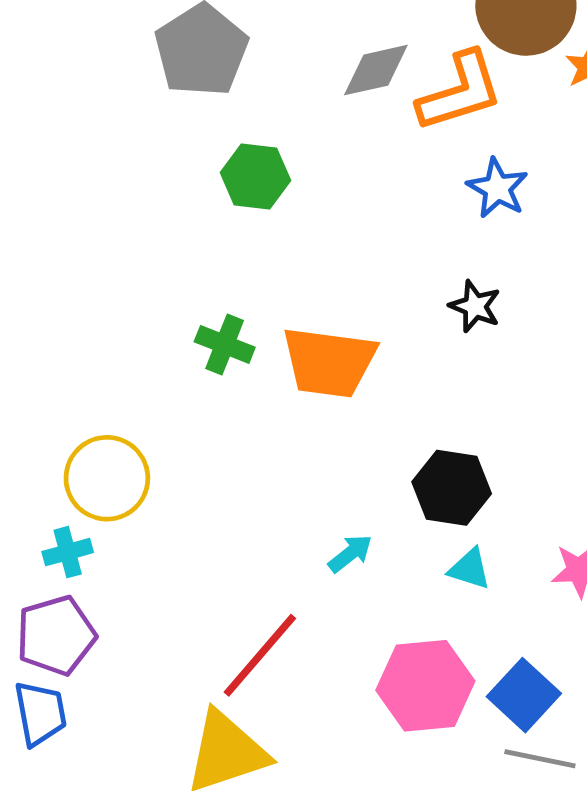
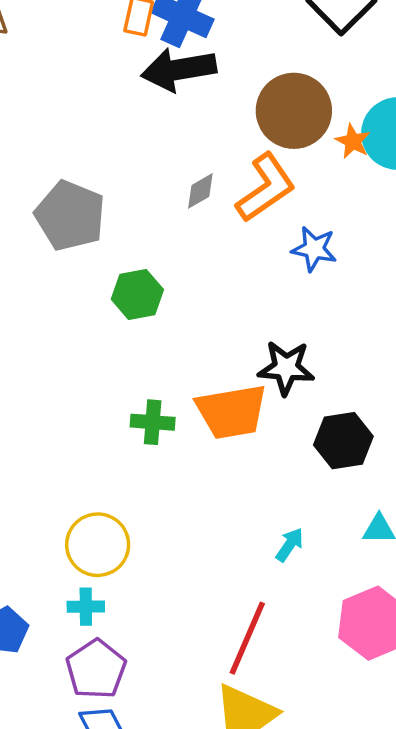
gray diamond: (376, 70) -> (200, 191), size x0.7
black star: (475, 306) -> (286, 368), moved, size x1.4
black hexagon: (452, 488) -> (343, 441), moved
cyan cross: (68, 552) -> (86, 607), turned 32

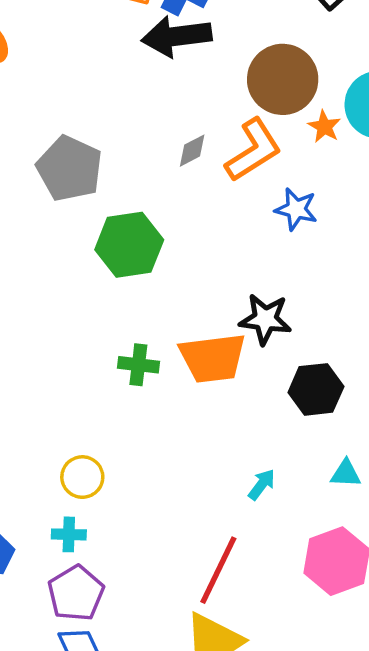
orange star: (353, 141) -> (324, 127), moved
green hexagon: (137, 294) -> (129, 245), size x1.4
yellow circle: (98, 545) -> (82, 477), size x0.7

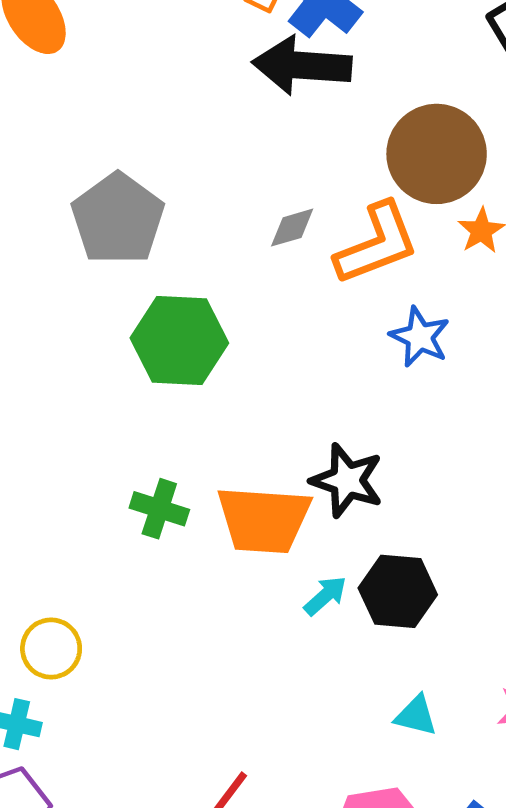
cyan arrow: (262, 485) -> (325, 596), moved

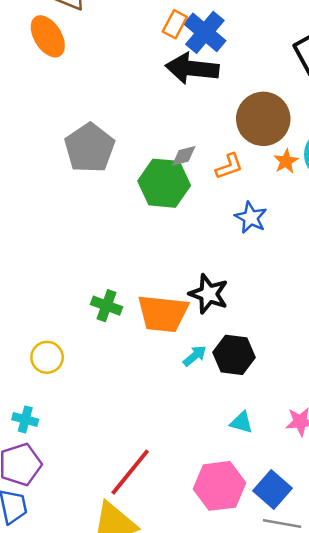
orange L-shape: (377, 244) -> (229, 166), size x0.6
green hexagon: (179, 340) -> (164, 183), moved
yellow circle: (51, 649) -> (47, 357), moved

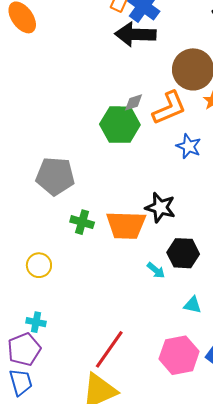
gray pentagon: (90, 148) -> (55, 176), moved, turned -30
orange L-shape: (229, 166) -> (169, 108), size x1.6
cyan arrow: (195, 356) -> (156, 270), moved, turned 84
cyan cross: (25, 419) -> (36, 322), moved

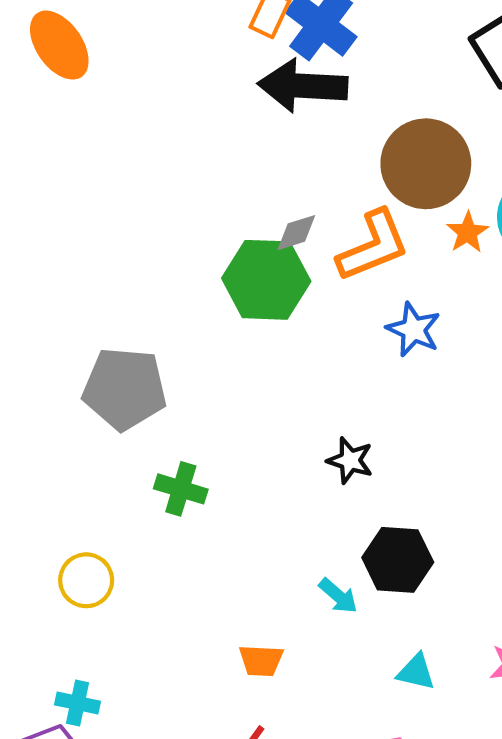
black star: (160, 208) -> (350, 460), size x0.7
orange trapezoid: (126, 225) -> (261, 661), moved, size x0.5

